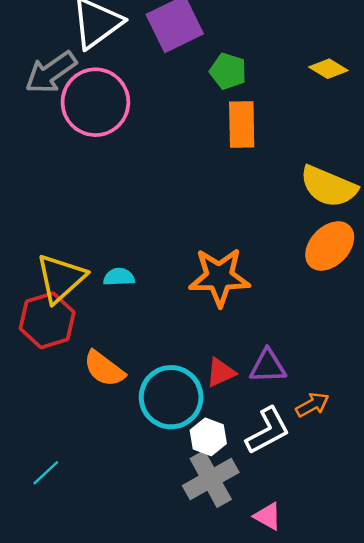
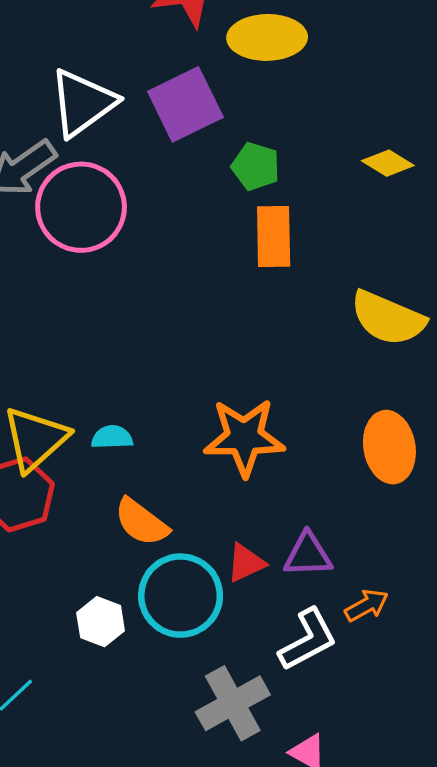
orange ellipse: (330, 246) -> (389, 447), moved, turned -54
orange semicircle: (104, 369) -> (141, 522), moved
white hexagon: (208, 437) -> (101, 622), moved

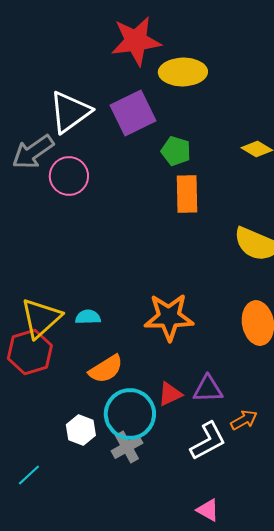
pink circle: (81, 207) -> (69, 176), size x0.7
orange semicircle: (141, 522) -> (106, 369), turned -69
gray cross: (233, 703) -> (127, 447), moved, size x0.7

